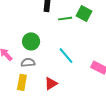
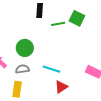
cyan line: (66, 56) -> (51, 69), moved, turned -30
red triangle: (51, 84) -> (61, 87), moved

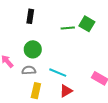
black rectangle: (40, 10) -> (30, 16), moved
yellow rectangle: (17, 89) -> (36, 91), moved

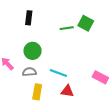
red triangle: (66, 91) -> (67, 91), turned 40

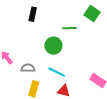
green square: (86, 23) -> (92, 13), moved
green circle: (33, 51) -> (53, 46), moved

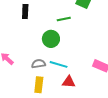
gray semicircle: (28, 68) -> (39, 64), moved

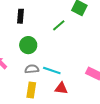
green line: (64, 19) -> (59, 25), turned -32
green circle: (51, 39) -> (28, 45), moved

